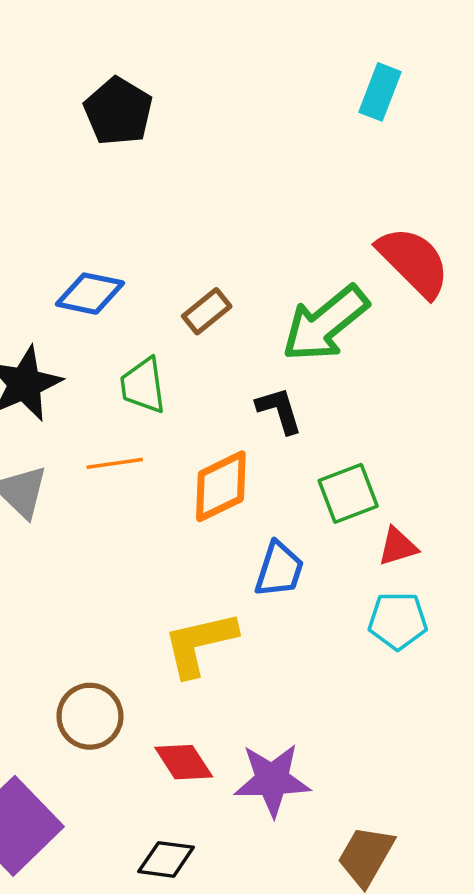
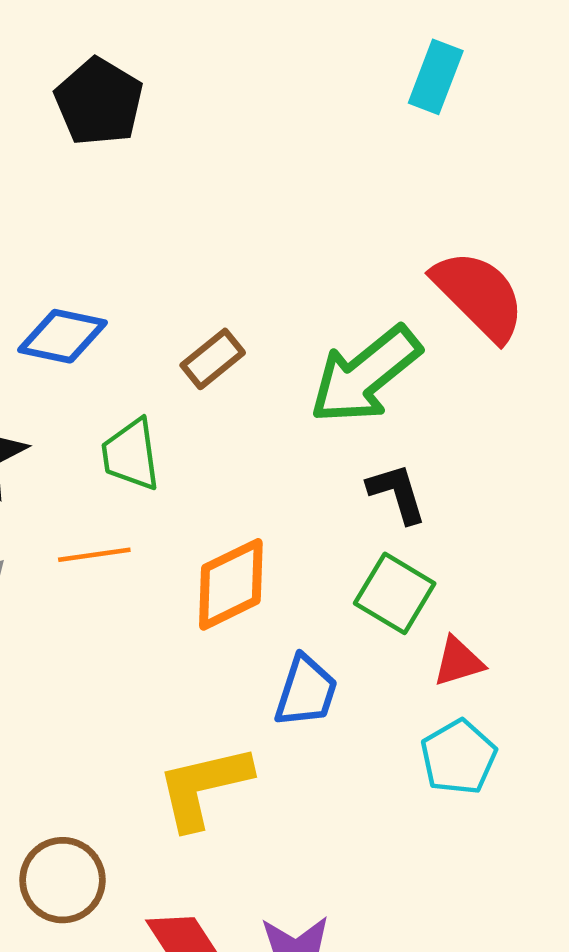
black L-shape: (279, 410) -> (397, 493), moved
green square: (348, 493) -> (395, 593), turned -38
cyan pentagon: (398, 621) -> (458, 757), turned -30

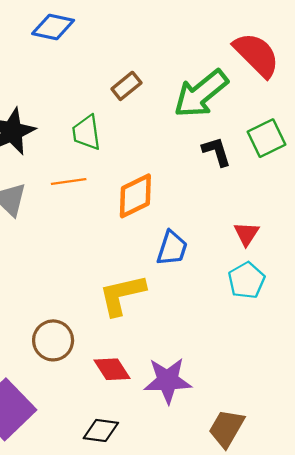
blue diamond: (62, 336) -> (53, 27), moved
green square: (395, 593) -> (266, 138), moved, turned 33
red triangle: (458, 662) -> (246, 234), turned -40

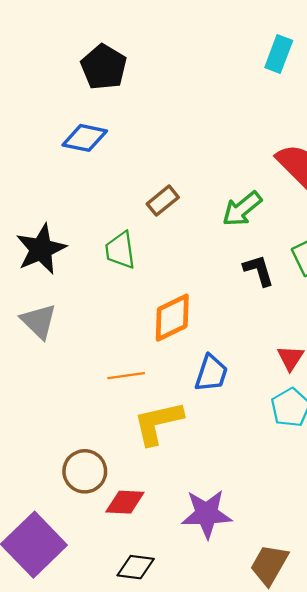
green arrow: (201, 94) -> (242, 209), size x0.7
orange line: (69, 181) -> (126, 376), moved
red diamond: (112, 369) -> (125, 502), moved, turned -54

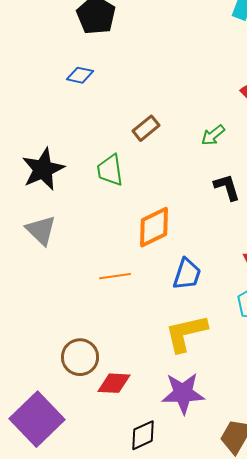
blue diamond: (85, 138) -> (80, 75), size x0.7
green arrow: (242, 209) -> (213, 135), size x0.7
yellow L-shape: (158, 423) -> (186, 333), moved
black diamond: (136, 567) -> (143, 435), moved, turned -32

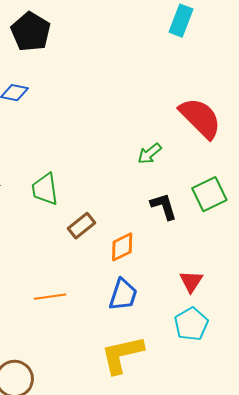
brown rectangle: (146, 128) -> (82, 226), moved
orange diamond: (154, 227) -> (122, 247), moved, size x0.7

